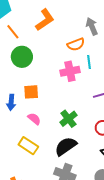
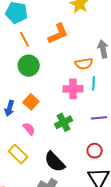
orange square: (31, 92) -> (31, 102), turned 35
green cross: (68, 119) -> (64, 122), moved
black semicircle: (66, 146) -> (55, 162), turned -110

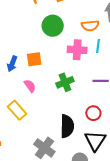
green circle: (29, 66) -> (53, 26), moved
orange square: (31, 102) -> (34, 59), turned 35
black semicircle: (55, 162) -> (67, 126), moved, turned -140

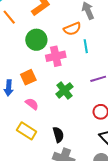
pink cross: (77, 50) -> (56, 56), moved
black semicircle: (67, 126) -> (58, 135), moved, size x0.7

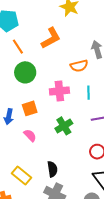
green circle: (36, 40) -> (25, 72), moved
cyan line: (86, 46) -> (88, 93), moved
yellow rectangle: (27, 131) -> (21, 175), moved

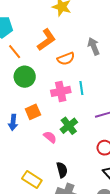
orange semicircle: (79, 66) -> (66, 59), moved
cyan line: (88, 93) -> (81, 88), moved
pink semicircle: (30, 135) -> (50, 137), moved

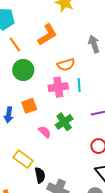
orange semicircle: (66, 59) -> (66, 65), moved
black semicircle: (62, 170) -> (40, 175), moved
yellow rectangle: (32, 179) -> (23, 159), moved

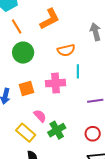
pink cross: (58, 87) -> (56, 83), moved
green cross: (64, 122) -> (57, 130), moved
yellow rectangle: (23, 159) -> (26, 133), moved

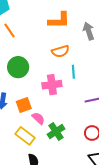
orange L-shape: (50, 19) -> (59, 20), moved, turned 30
green circle: (23, 53) -> (18, 67), moved
orange square: (26, 89) -> (24, 105), moved

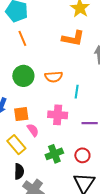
orange semicircle: (60, 51) -> (54, 77), moved
pink cross: (52, 85) -> (58, 115), moved
green cross: (56, 132) -> (54, 154), moved

